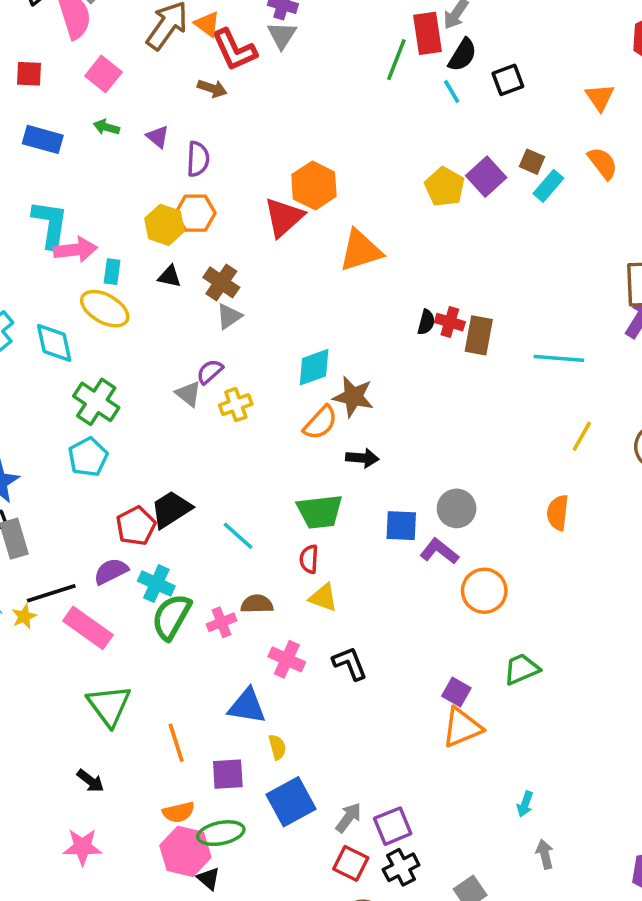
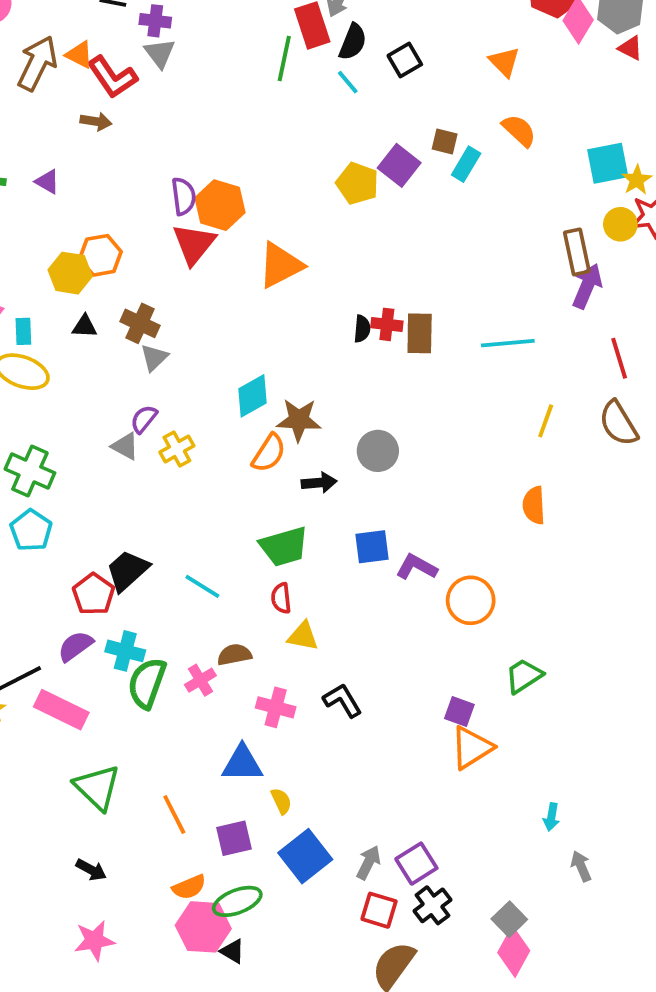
purple semicircle: (198, 159) -> (183, 196), moved
gray circle: (457, 508) -> (378, 451), moved

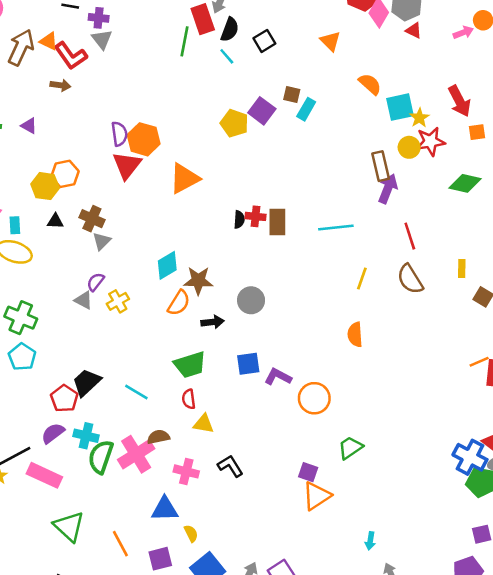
orange semicircle: (519, 131) -> (370, 84), moved
pink cross: (200, 680) -> (136, 454), size x1.8

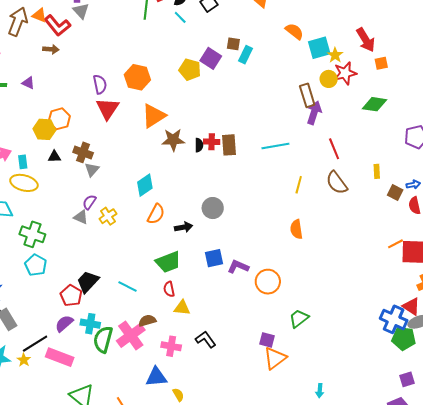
orange hexagon: (144, 139) -> (137, 77), moved
brown star: (198, 281) -> (173, 140), moved

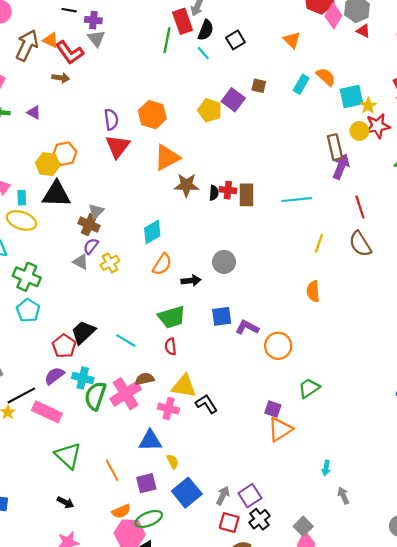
cyan rectangle: (246, 55) -> (301, 84), moved
brown cross: (83, 152) -> (89, 225), moved
black triangle: (54, 157) -> (56, 194), size x2.0
yellow triangle: (182, 308) -> (184, 386), moved, size x1.4

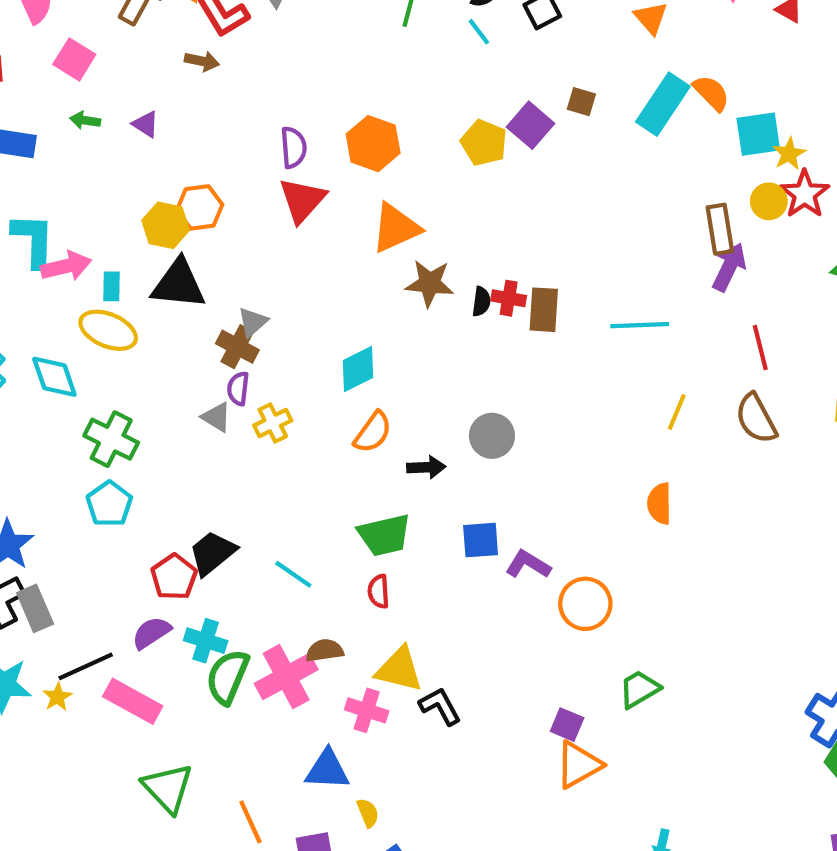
cyan rectangle: (301, 84) -> (663, 104), size x1.6
red star: (378, 126) -> (805, 194), turned -30
purple semicircle: (91, 246) -> (238, 388), turned -35

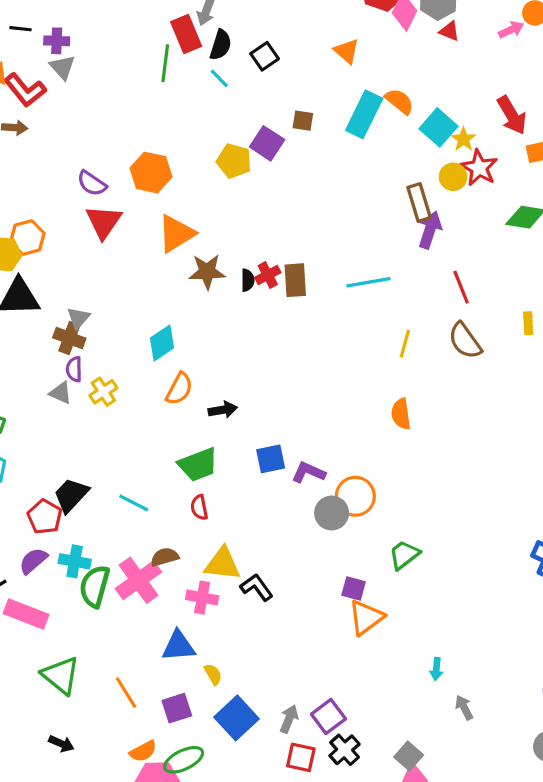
cyan square: (758, 134) -> (439, 127), turned -33
purple semicircle: (293, 147) -> (92, 183), turned 136
red cross: (509, 298) -> (268, 275), turned -30
gray circle: (492, 436) -> (332, 513), moved

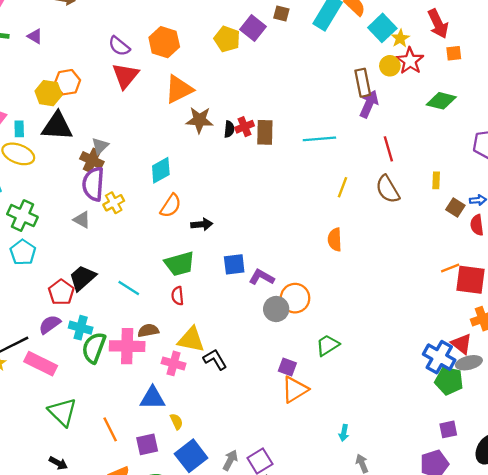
purple semicircle: (74, 369) -> (93, 184), size x1.8
gray triangle: (61, 393) -> (82, 220), moved
pink cross: (138, 580) -> (127, 346), turned 32

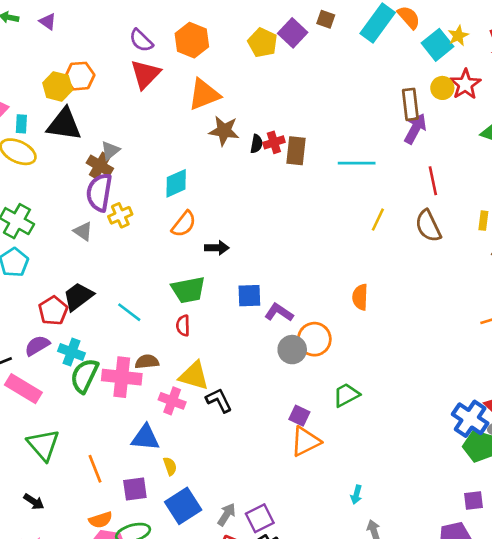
yellow star: (400, 38) -> (458, 36), moved
orange semicircle: (335, 240) -> (360, 297), moved

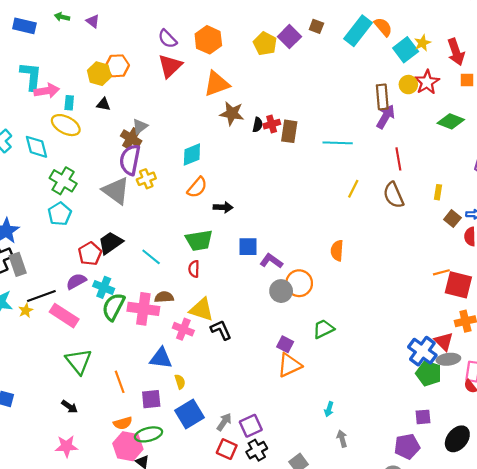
black triangle: (64, 124) -> (103, 104), size x0.5
gray triangle: (83, 231) -> (116, 191), size x1.8

